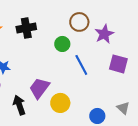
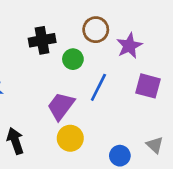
black cross: (26, 28) -> (42, 40), moved
blue line: (81, 65) -> (98, 87), turned 55
purple trapezoid: (39, 88) -> (61, 106), moved

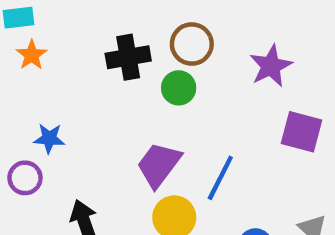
brown circle: (96, 30) -> (192, 44), moved
blue line: (98, 87) -> (220, 178), moved

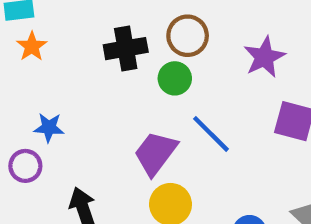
blue line: (220, 178) -> (211, 134), moved, turned -72

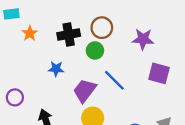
orange star: (32, 46) -> (30, 33), moved
purple star: (264, 57) -> (143, 39), turned 30
blue star: (49, 127) -> (56, 69), moved

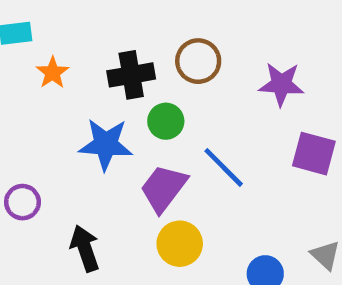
green circle: (95, 51) -> (166, 121), moved
blue star: (56, 69) -> (106, 144), size x1.6

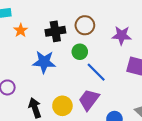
green circle: (166, 121) -> (80, 52), moved
purple trapezoid: (164, 188) -> (89, 100), moved
yellow circle: (180, 244) -> (62, 106), moved

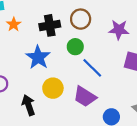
blue star: (44, 62) -> (38, 57), turned 30
purple trapezoid: (89, 100) -> (85, 97), turned -95
yellow circle: (62, 106) -> (53, 88), moved

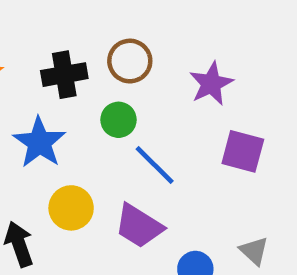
purple star: (119, 30) -> (211, 84), turned -30

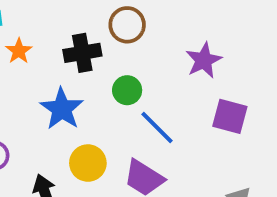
brown circle: (130, 61) -> (127, 25), moved

